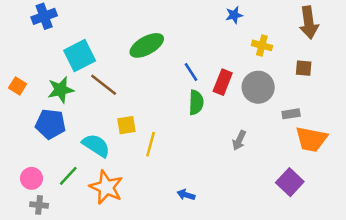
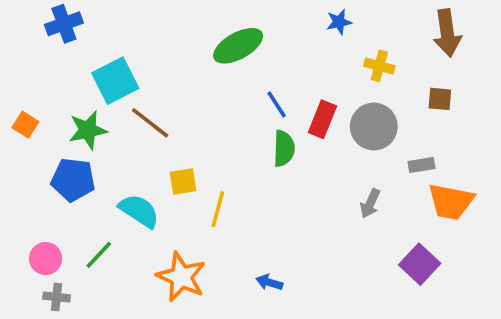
green ellipse: (147, 45) -> (238, 46), moved
gray arrow: (239, 140) -> (370, 204), moved
orange star: (106, 187) -> (181, 277), moved

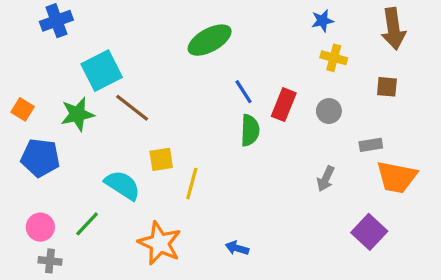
blue star: (339, 22) -> (322, 21), moved
gray circle: (374, 126) -> (329, 111), size x0.6
blue pentagon: (73, 180) -> (40, 158), moved

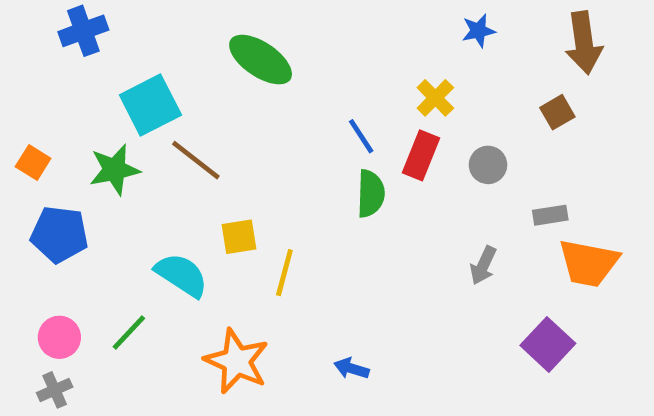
green ellipse: (210, 40) -> (261, 60), moved, turned 63
yellow cross: (334, 58) -> (435, 98), moved, turned 30
brown square: (387, 87) -> (557, 112), moved, turned -35
gray cross: (50, 261) -> (55, 390), moved, turned -30

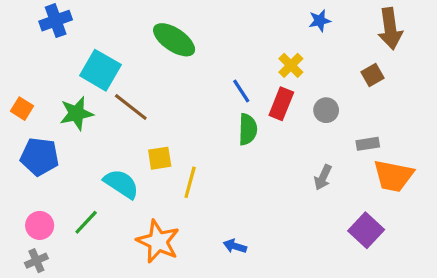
cyan square: (150, 105) -> (100, 70), turned -33

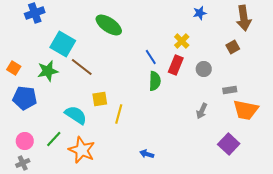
orange star: (158, 241) -> (82, 150), moved

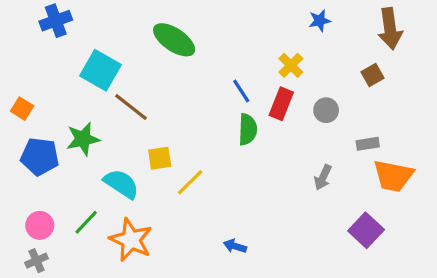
green star: (48, 71) -> (83, 139), moved
yellow line: (119, 114) -> (190, 182), turned 30

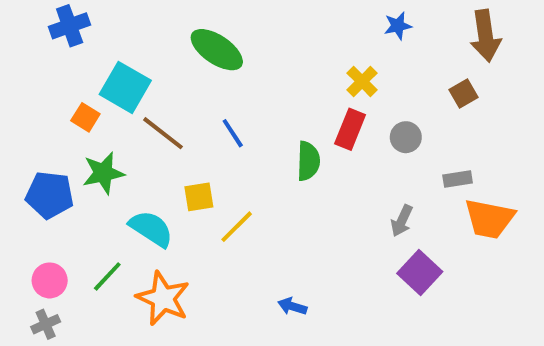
blue line: (241, 91) -> (233, 133), moved
orange square: (22, 109) -> (85, 117), moved
purple square: (366, 230) -> (420, 272), moved

